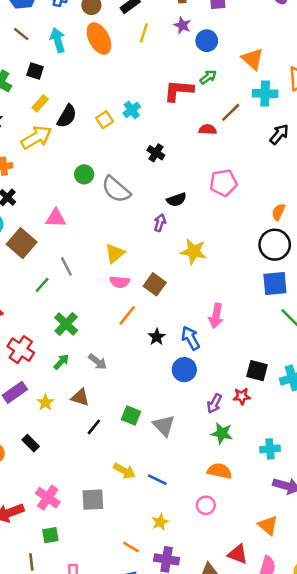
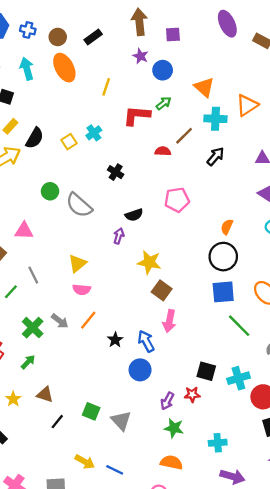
yellow line: (144, 33) -> (106, 87), moved
black arrow: (279, 134) -> (216, 156), moved
brown square: (155, 284) -> (162, 290), moved
gray arrow: (98, 362) -> (60, 321), moved

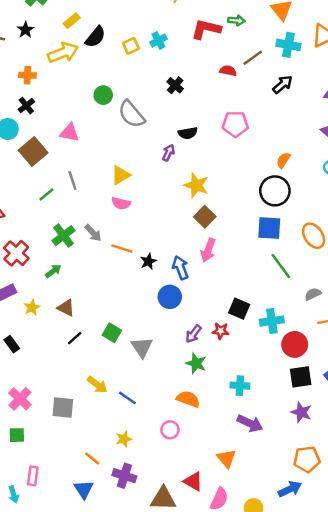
green arrow: (164, 103) -> (236, 20), turned 35
orange line: (88, 320) -> (122, 249), moved, turned 60

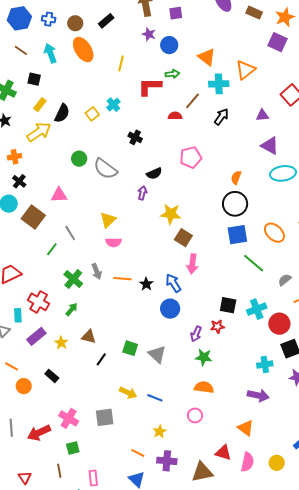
gray arrow: (93, 233) -> (97, 271), turned 35
cyan cross: (240, 386) -> (265, 365), moved

